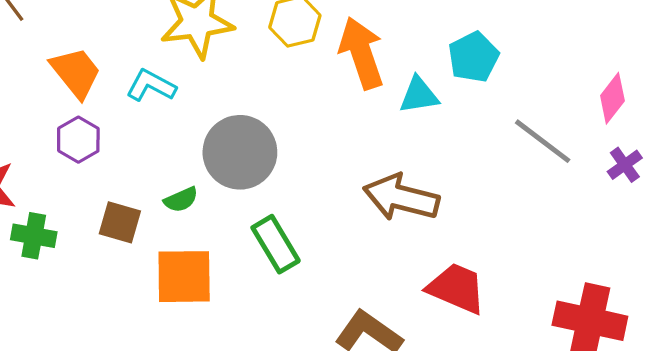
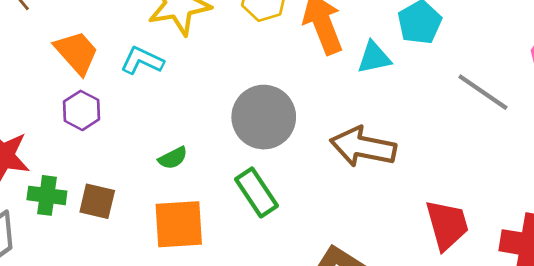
gray circle: (240, 152) -> (264, 117), moved
brown square: (120, 222) -> (97, 201), moved
red trapezoid: (457, 288) -> (447, 225), moved, turned 54

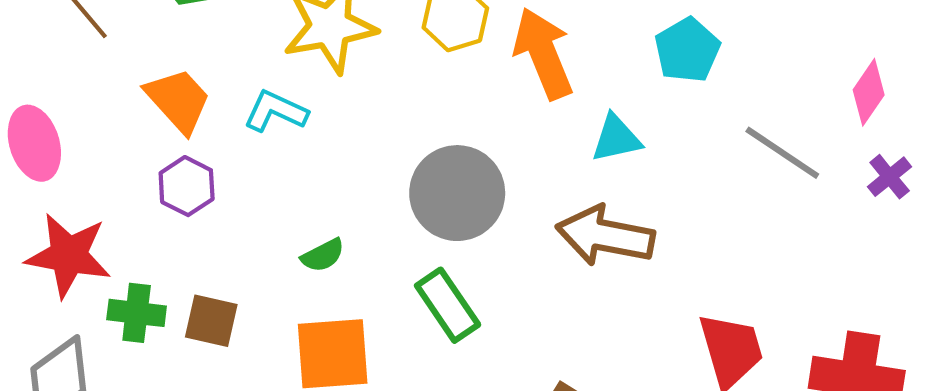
cyan triangle: (374, 58) -> (616, 138), moved

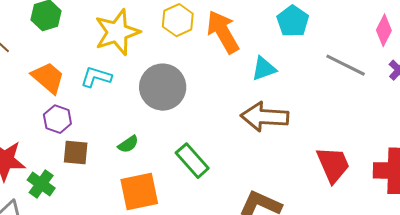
gray circle: (457, 193) -> (163, 87), moved
green cross: (137, 313) -> (41, 184), turned 36
brown square: (211, 321) -> (76, 153), moved

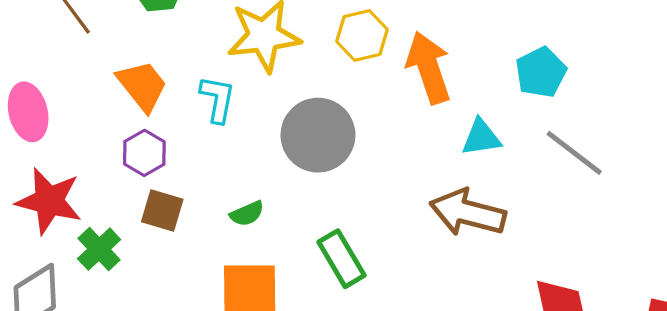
gray line: (346, 65) -> (574, 153), moved
cyan L-shape: (96, 77) -> (217, 99), turned 72

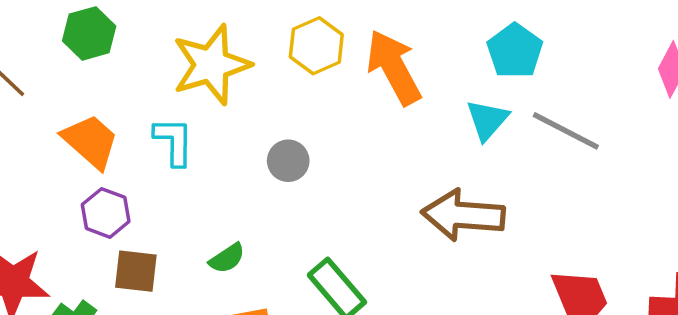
gray circle: (318, 135) -> (288, 161), size x0.5
cyan triangle: (481, 137) -> (487, 120), moved, turned -30

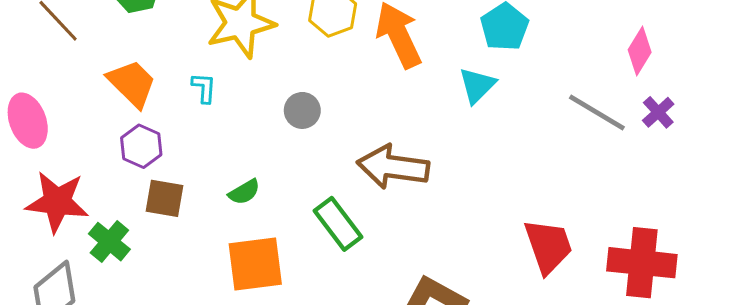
gray line: (566, 131) -> (597, 112), moved
cyan L-shape: (174, 141) -> (204, 88), size x0.7
brown arrow: (463, 215) -> (393, 167), moved

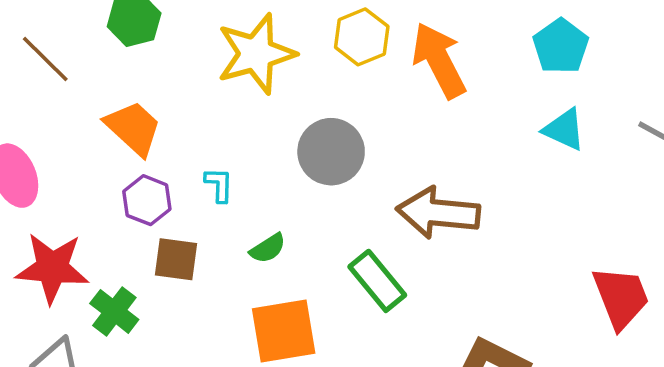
cyan triangle: (477, 85) -> (564, 129), moved, turned -48
cyan L-shape: (204, 88) -> (219, 185), moved
gray circle: (302, 110) -> (331, 152), size x1.6

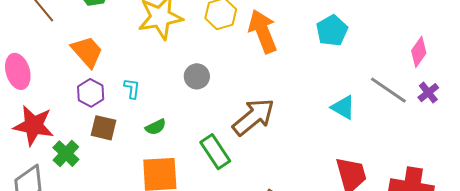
cyan triangle: (564, 129) -> (343, 107), moved
gray circle: (331, 152) -> (197, 76), size x0.7
brown arrow: (438, 213) -> (253, 117), turned 129

